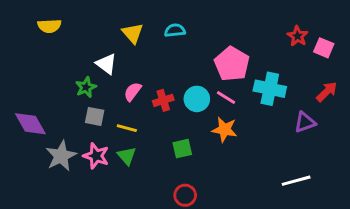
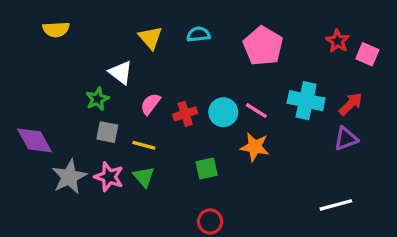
pink pentagon: (232, 64) -> (263, 46), moved
red arrow: (327, 92) -> (351, 104), moved

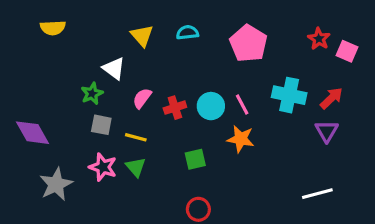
pink line: (256, 111) -> (242, 104), turned 30
purple triangle: (346, 139) -> (327, 131), turned -40
gray star: (69, 177) -> (56, 184), moved

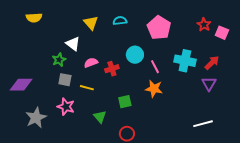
pink semicircle: (142, 98) -> (91, 63), turned 32
cyan circle: (211, 106) -> (135, 55), moved
purple diamond: (33, 133) -> (21, 85), turned -60
green triangle: (136, 167) -> (100, 117), moved

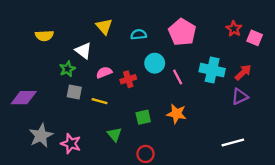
yellow semicircle: (34, 18) -> (44, 36), moved
cyan semicircle: (120, 21) -> (139, 34), moved
purple triangle: (209, 84) -> (240, 97), turned 35
orange star: (154, 89) -> (177, 114), moved
pink star: (66, 107) -> (71, 144), moved

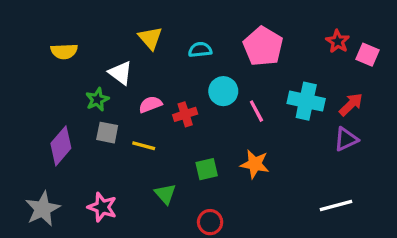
purple diamond: (24, 98) -> (61, 146), moved, turned -50
gray star: (41, 136) -> (43, 209), moved

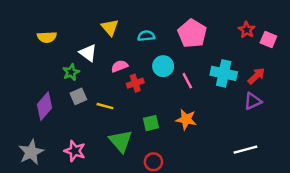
pink semicircle: (150, 104) -> (120, 66), moved
gray square: (107, 133) -> (78, 96), turned -35
green triangle: (165, 194) -> (121, 141), size x1.5

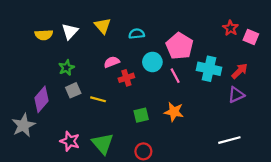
pink pentagon: (192, 33) -> (180, 46), moved
white triangle: (88, 53) -> (70, 31), moved, turned 36
green triangle: (121, 141) -> (103, 143), moved
gray star: (31, 152) -> (23, 125), moved

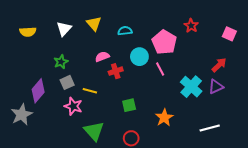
red star: (230, 28) -> (191, 26), moved
yellow semicircle: (44, 35) -> (28, 32), moved
cyan cross: (209, 69) -> (191, 87), moved, turned 30
orange star: (174, 112) -> (164, 118), moved, turned 30
pink star: (70, 141) -> (73, 106), moved

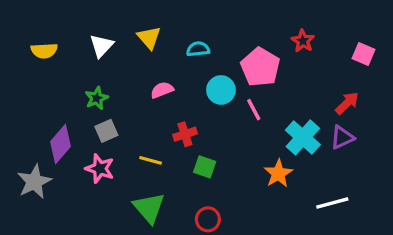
red cross: (116, 71) -> (185, 134), moved
yellow line: (90, 91) -> (151, 160), moved
green square: (129, 105) -> (205, 167), turned 32
pink star: (73, 106) -> (100, 169), moved
orange star: (164, 118) -> (278, 173), moved

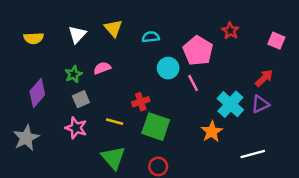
pink semicircle: (162, 90) -> (102, 68), moved
purple diamond: (61, 144) -> (37, 93), moved
green square: (205, 167) -> (156, 127), size x1.6

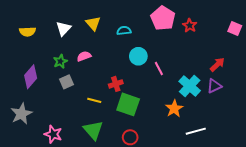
pink square: (276, 41) -> (235, 29), moved
pink pentagon: (198, 51) -> (163, 18), moved
pink star: (76, 128) -> (53, 134), moved
white line: (253, 154) -> (196, 131), moved

